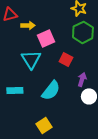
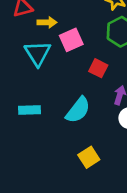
cyan triangle: (31, 59) -> (38, 53), moved
yellow square: (44, 125) -> (89, 157), moved

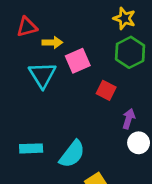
cyan rectangle: (29, 110) -> (31, 148), moved
cyan semicircle: (78, 110) -> (72, 154), moved

